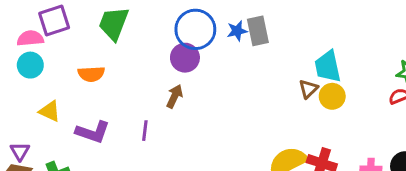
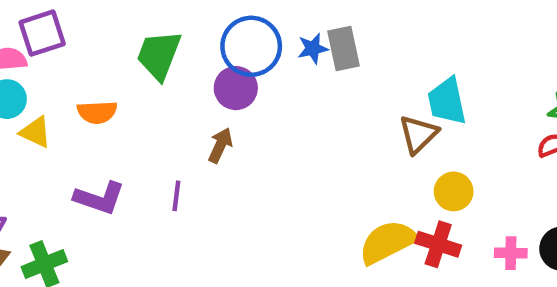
green trapezoid: (114, 23) -> (159, 55), moved
brown triangle: (308, 89) -> (418, 134), size x1.4
yellow circle: (332, 96) -> (454, 191), moved
yellow triangle: (50, 111) -> (36, 132), moved

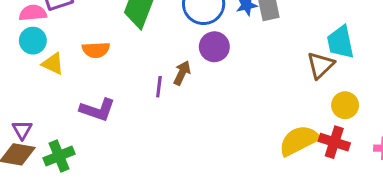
purple circle: (236, 88) -> (214, 47), moved
purple line: (176, 196) -> (159, 87), moved

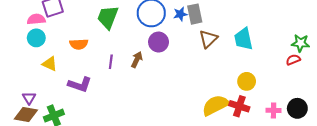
yellow triangle: (53, 64) -> (50, 64), moved
brown triangle: (320, 65) -> (208, 39), moved
purple line: (159, 87) -> (111, 62), moved

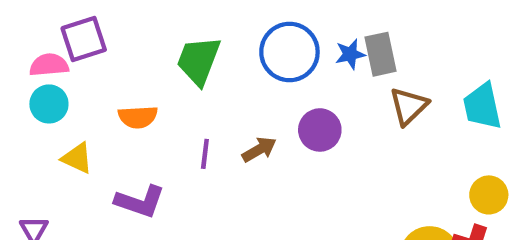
purple circle: (159, 42) -> (320, 130), moved
brown arrow: (137, 60) -> (259, 149), turned 35

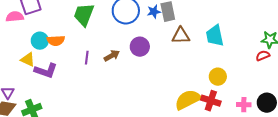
cyan circle: (49, 104) -> (40, 41), moved
brown triangle: (409, 106) -> (181, 36), turned 42
purple L-shape: (140, 201) -> (46, 71), moved

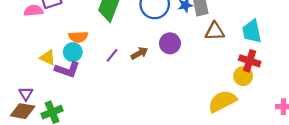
cyan circle: (40, 41) -> (73, 52), moved
purple line: (87, 58) -> (112, 55), turned 32
yellow circle: (218, 77) -> (243, 76), moved
red cross: (211, 101) -> (250, 61), moved

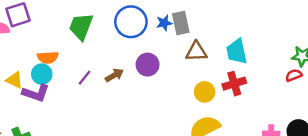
red cross: (250, 61) -> (234, 84), turned -35
yellow circle: (243, 76) -> (205, 92), moved

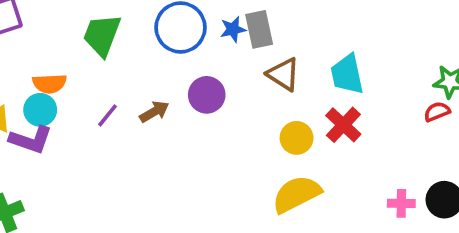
brown triangle: (196, 51) -> (283, 74), turned 35
red cross: (234, 84) -> (343, 125), turned -30

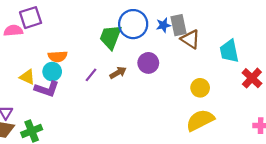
green trapezoid: (102, 35) -> (110, 37), moved
brown triangle: (283, 74) -> (190, 39), moved
red cross: (343, 125) -> (252, 78), moved

